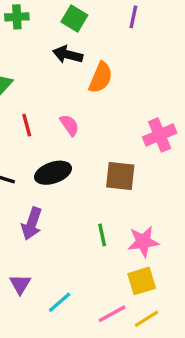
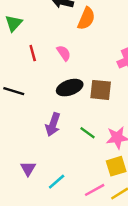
black ellipse: (53, 173) -> (70, 88), moved
purple arrow: (32, 224) -> (53, 124), moved
green line: (102, 235) -> (88, 133), turned -42

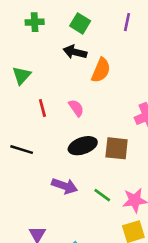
purple arrow: (53, 124) -> (65, 186), turned -90

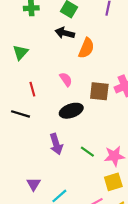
red line: (42, 108) -> (32, 89), moved
brown square: (117, 148) -> (99, 91), moved
purple arrow: (65, 186) -> (56, 144), turned 54

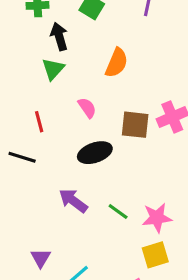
black arrow: (65, 33) -> (59, 36), moved, turned 60
green triangle: (21, 52) -> (53, 69), moved
purple arrow: (56, 144) -> (73, 201), turned 144

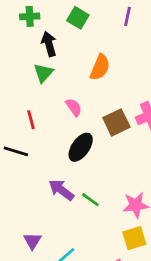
brown square: (135, 125) -> (116, 122), turned -32
black ellipse: (95, 153) -> (81, 147), turned -36
green line: (118, 211) -> (90, 200), moved

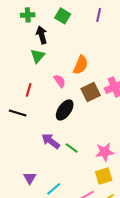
orange semicircle: (100, 67) -> (81, 65), moved
red line: (31, 120) -> (29, 90), turned 32

